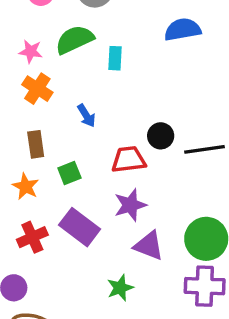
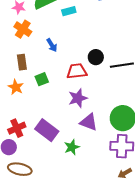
cyan rectangle: (115, 58) -> (69, 11), turned 72
purple rectangle: (80, 227) -> (47, 130), moved
red cross: (32, 237) -> (17, 128), moved

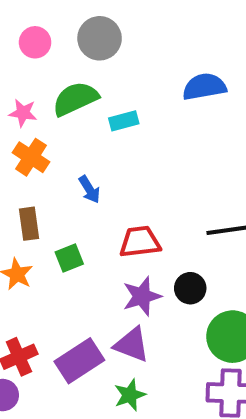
black circle: (96, 57) -> (190, 288), moved
purple triangle: (89, 122) -> (132, 345), moved
purple rectangle: (47, 130) -> (79, 361), turned -70

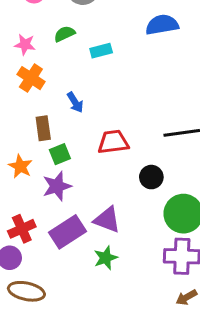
green semicircle: (75, 99) -> (65, 34), size x0.6
brown rectangle: (29, 224) -> (43, 128), moved
purple star: (142, 296) -> (57, 186), moved

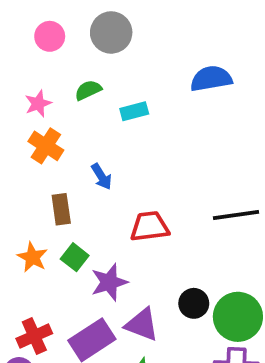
pink star: (25, 44) -> (38, 104), turned -30
green square: (60, 154) -> (75, 257), moved, turned -30
black circle: (151, 177) -> (194, 303), moved
purple star: (57, 186) -> (109, 282), moved

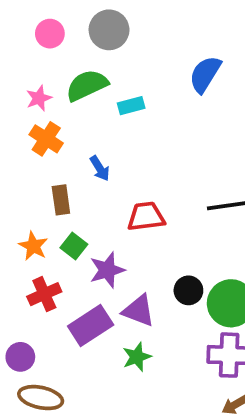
blue semicircle: (211, 79) -> (205, 74), turned -48
green semicircle: (88, 90) -> (87, 85), size x1.6
red cross: (34, 336) -> (44, 294), moved

